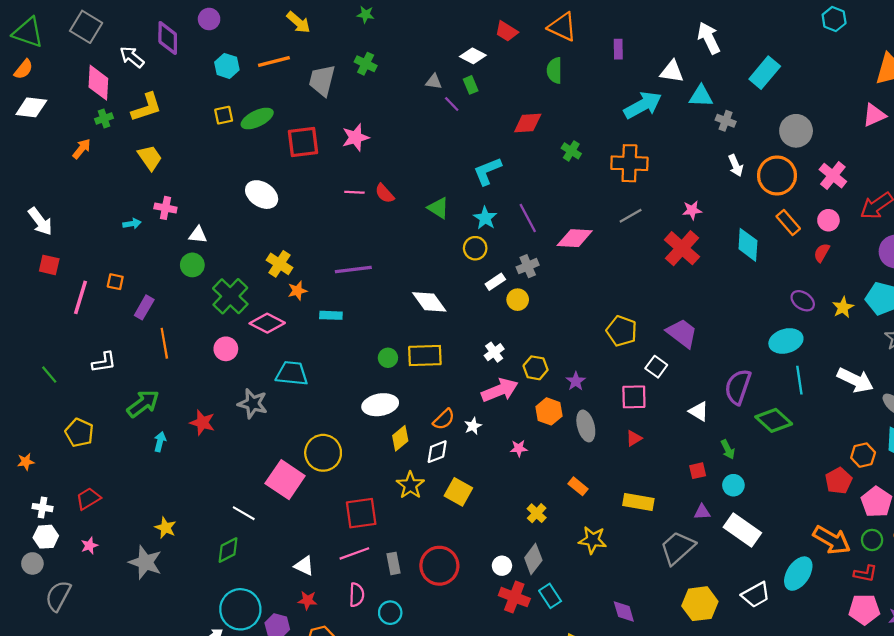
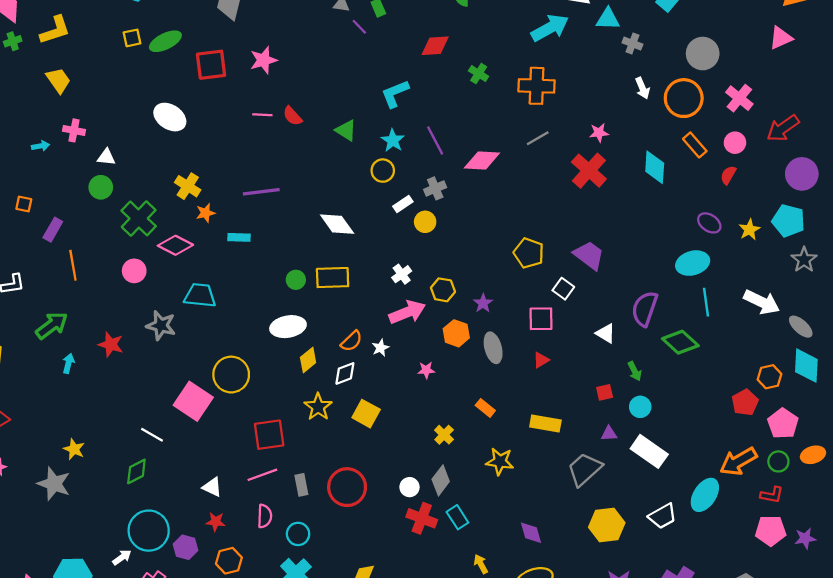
orange arrow: (832, 540) -> (738, 461), turned 120

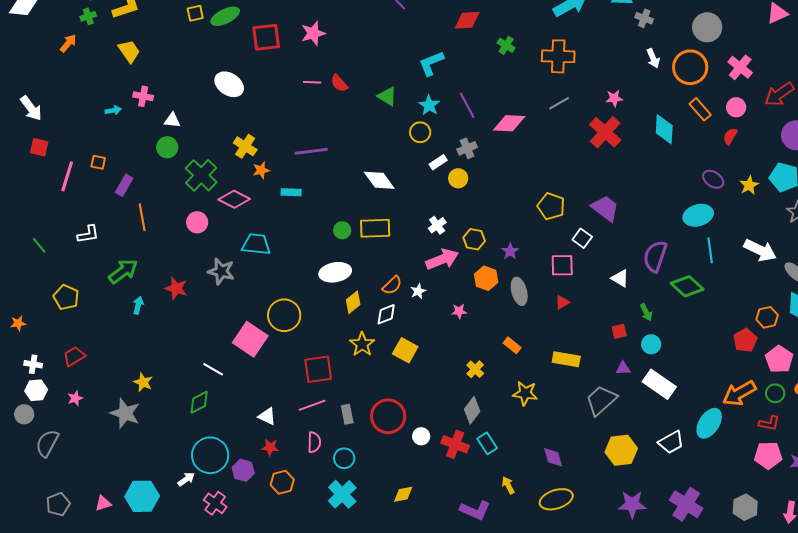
white circle: (410, 487) -> (421, 436), moved

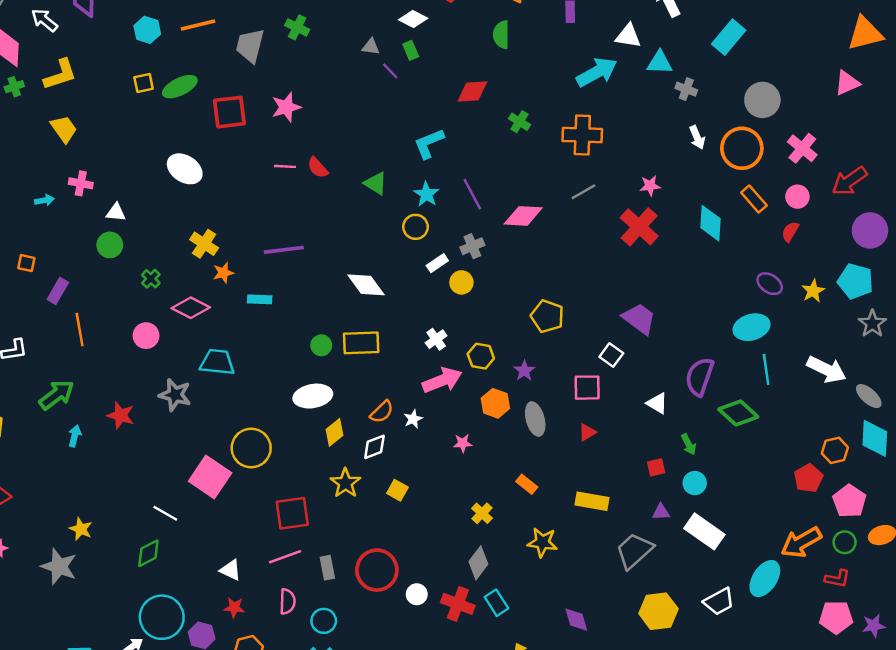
green cross: (201, 175) -> (151, 279), size x0.5
yellow pentagon: (551, 206) -> (547, 316), moved
yellow square: (405, 350) -> (397, 490), size x0.7

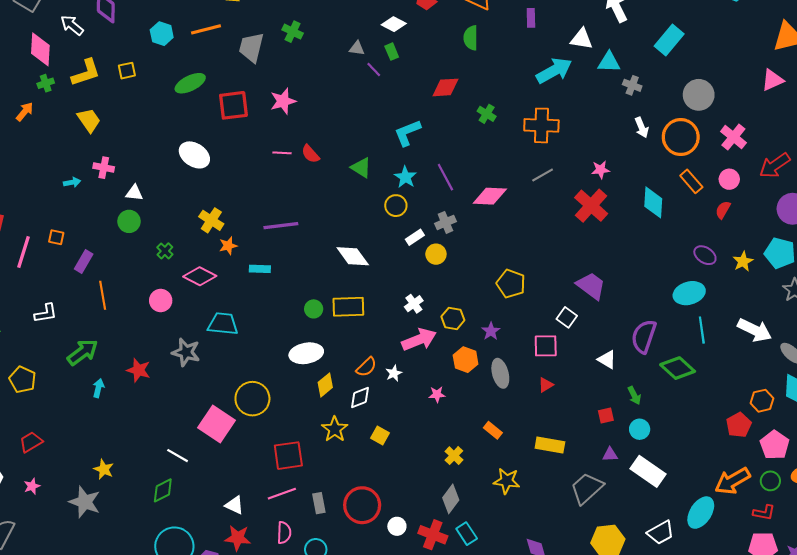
yellow square: (144, 83) -> (127, 71), moved
red star: (234, 608) -> (238, 538), size x1.4

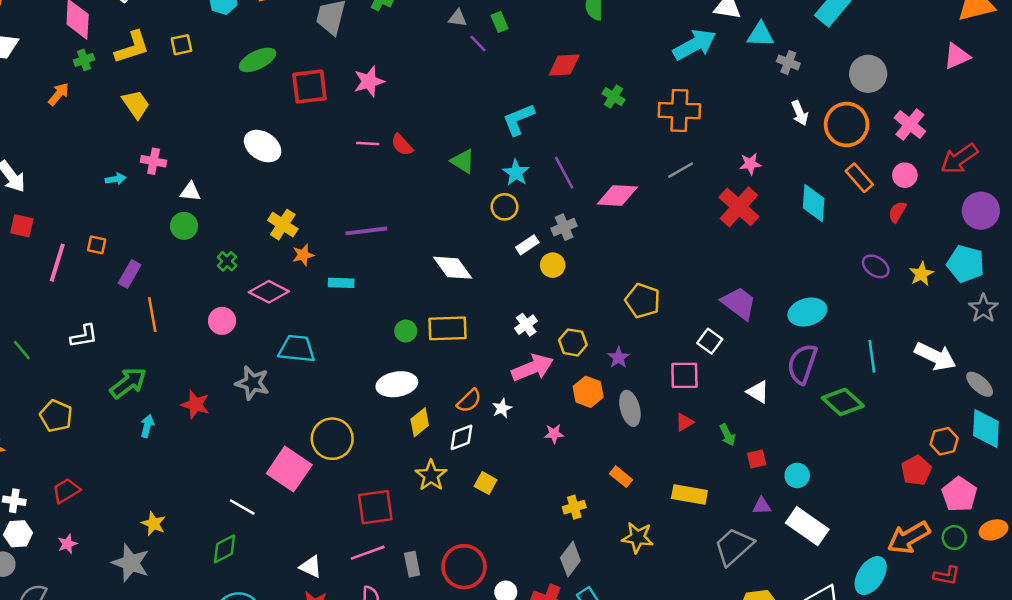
cyan ellipse: (689, 293) -> (807, 312), moved
green arrow: (634, 395) -> (727, 435), moved
yellow cross: (454, 456) -> (574, 507), turned 30

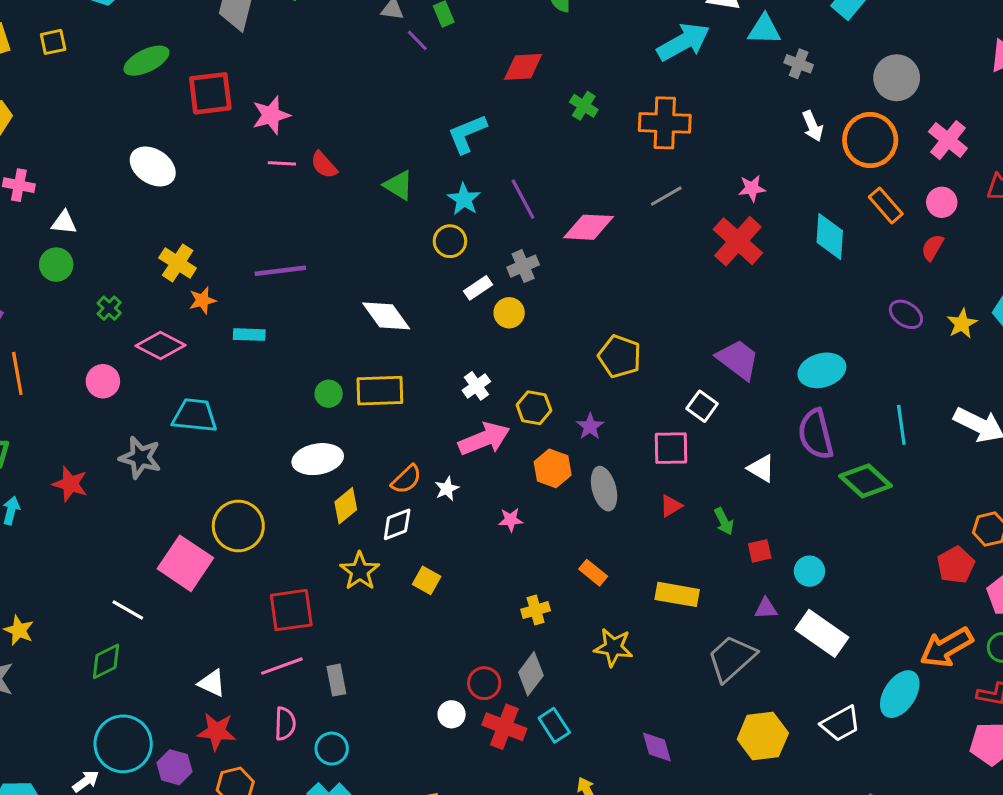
pink star: (369, 81) -> (271, 115), moved
purple semicircle: (802, 364) -> (816, 434), turned -33
red circle: (464, 567) -> (484, 683), moved, size x0.6

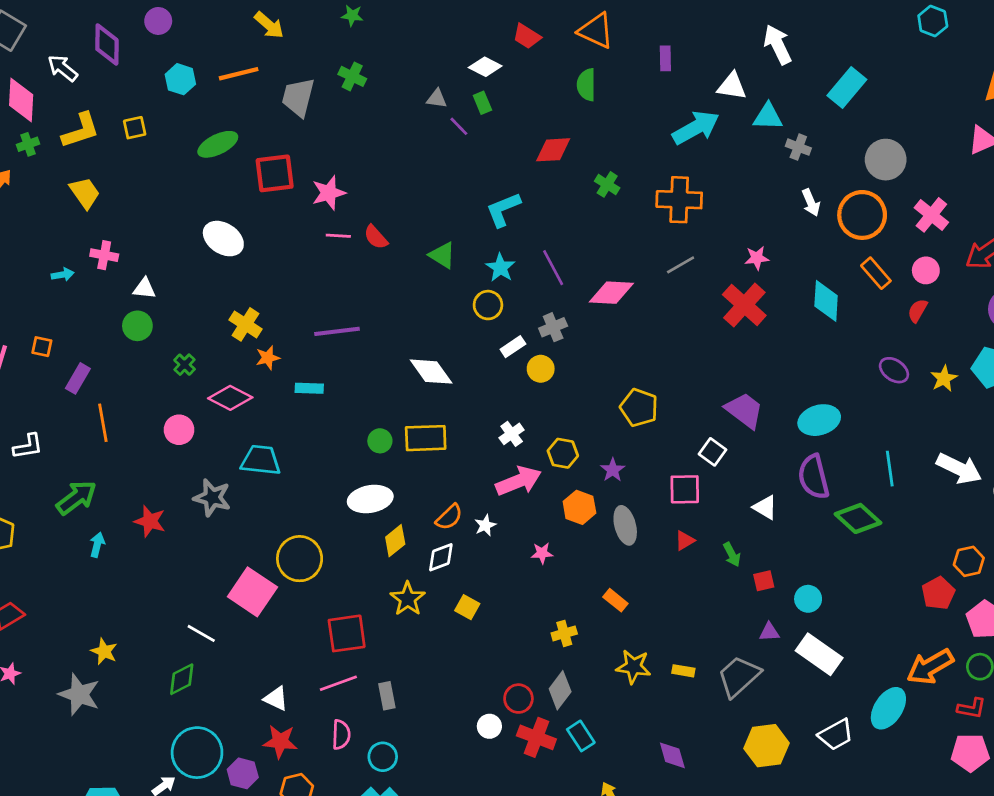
yellow rectangle: (677, 594) -> (683, 671), moved, size x0.6

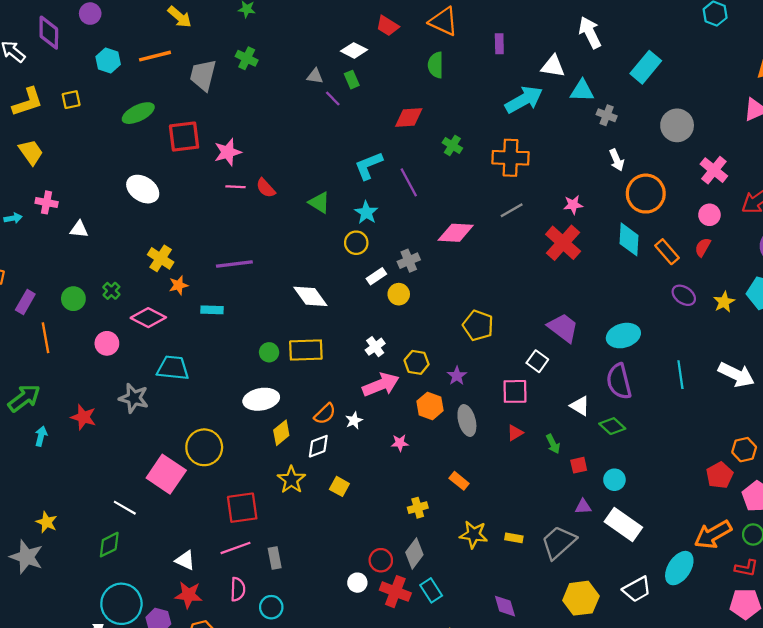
orange circle: (862, 215) -> (646, 194), moved
purple line: (553, 268) -> (409, 182), moved
orange rectangle: (876, 273) -> (667, 252), moved
green circle: (137, 326) -> (73, 299), moved
green diamond: (858, 518) -> (612, 426), moved, size x0.7

